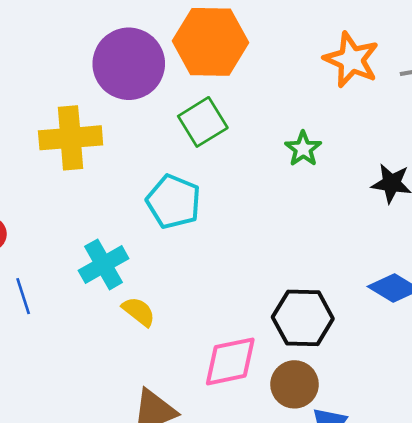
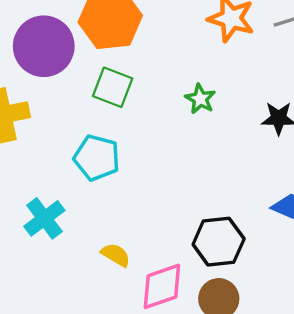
green square: (203, 122) -> (113, 87), turned -30
yellow semicircle: (139, 312) -> (116, 255), moved

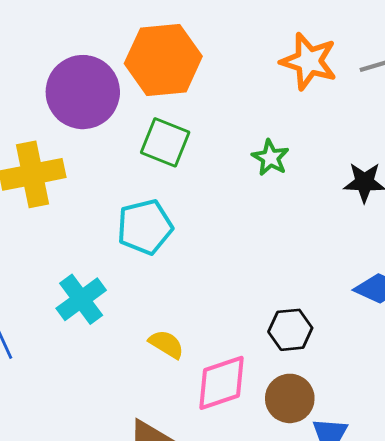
cyan pentagon: (97, 158) -> (145, 227), turned -30
black hexagon: (219, 242) -> (290, 330), size x0.7

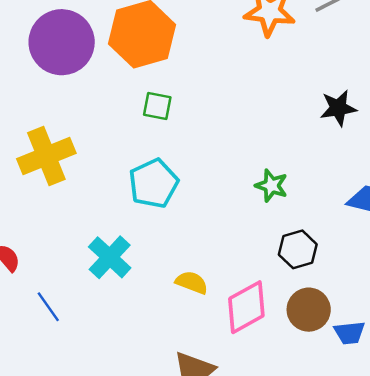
purple circle: (83, 92) -> (62, 42), moved
green square: (165, 142) -> (157, 106), size x0.7
green star: (270, 158) -> (271, 186), moved

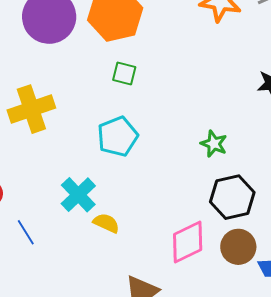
black hexagon: (298, 249) -> (232, 197), size x1.4
yellow semicircle: (192, 283) -> (106, 223), moved

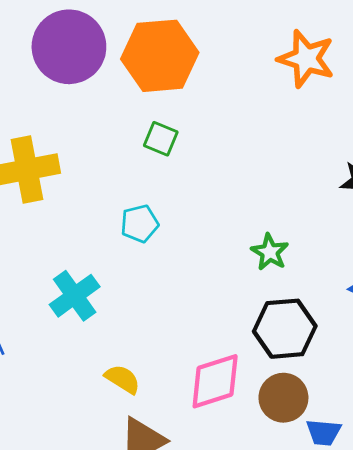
cyan pentagon: (118, 136) -> (140, 224), size x0.7
yellow semicircle: (106, 223) -> (123, 379), moved

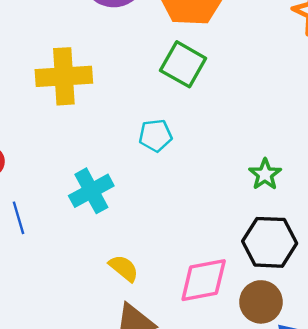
green square: (161, 139) -> (183, 64), size x1.5

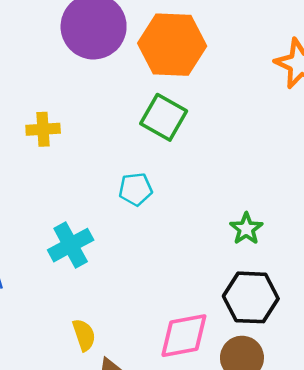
yellow cross: (64, 76) -> (43, 129), size x0.6
yellow semicircle: (124, 268) -> (84, 335), moved, turned 32

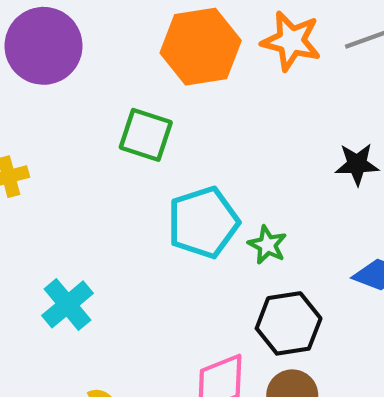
orange hexagon: (172, 45) -> (201, 47), moved
cyan pentagon: (136, 189) -> (203, 222), moved, size x1.8

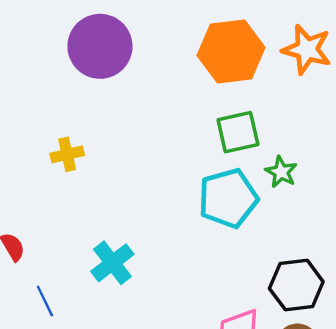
green square: (146, 135) -> (238, 132), moved, turned -33
green star: (267, 245) -> (281, 172), moved

